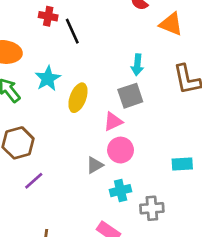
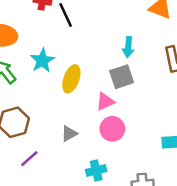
gray triangle: (95, 165) -> (69, 134), moved
cyan cross: (121, 191) -> (96, 171), moved

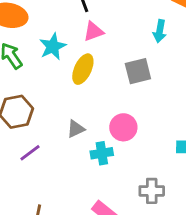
cyan arrow: (128, 47) -> (160, 31), moved
pink triangle: (105, 102) -> (94, 32), moved
cyan cross: (96, 171) -> (102, 153), moved

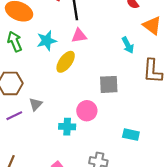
cyan arrow: (160, 31) -> (128, 45), turned -49
gray square: (138, 71) -> (109, 84), moved
gray triangle: (76, 129) -> (36, 104), moved, turned -32

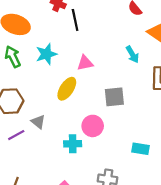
pink triangle: (79, 36) -> (85, 63), moved
yellow ellipse: (66, 62) -> (67, 89), moved
gray triangle: (36, 104) -> (38, 122), turned -32

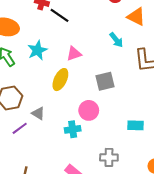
black line: (75, 20) -> (60, 15), turned -36

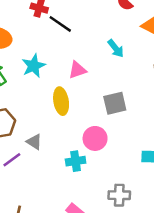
cyan arrow: (116, 40) -> (116, 48), moved
yellow ellipse: (60, 80) -> (61, 101), turned -35

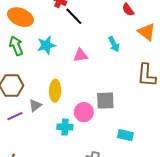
yellow ellipse: (61, 101) -> (55, 91), moved
gray square: (115, 103) -> (105, 101), moved
gray triangle: (34, 142) -> (35, 105), turned 40

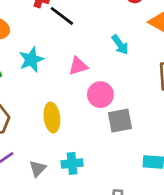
gray triangle: (35, 105) -> (38, 169), moved
pink circle: (84, 112) -> (100, 95), moved

